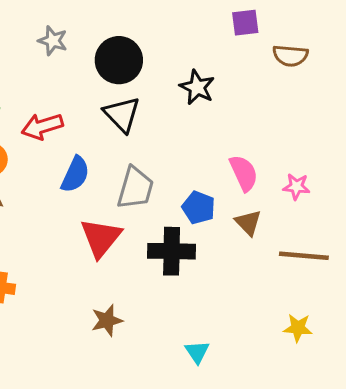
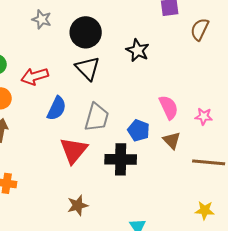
brown semicircle: (290, 56) -> (200, 29), turned 110

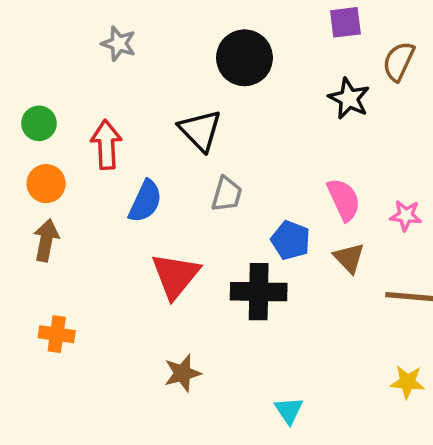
black circle: (86, 32) -> (244, 58), moved
black star: (138, 50) -> (349, 99), moved
red arrow: (35, 76) -> (106, 145), turned 104
gray trapezoid: (97, 117) -> (227, 194), moved, size x0.7

